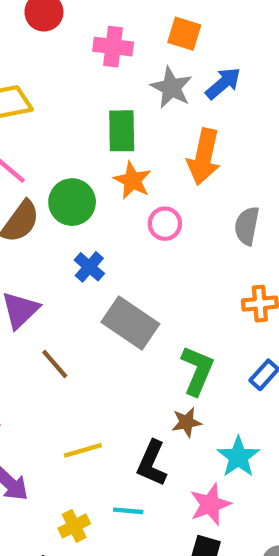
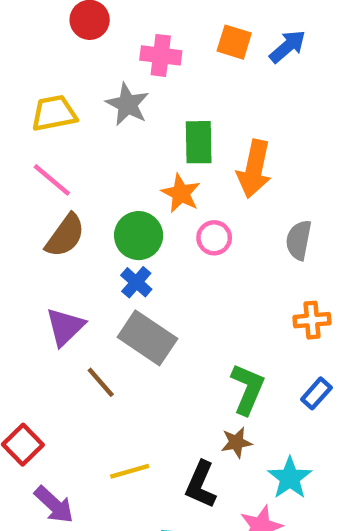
blue arrow: (223, 83) -> (288, 47), moved
gray star: (171, 88) -> (127, 104), moved
green rectangle: (122, 131) -> (199, 142), moved
green circle: (72, 202) -> (139, 236), moved
gray rectangle: (130, 323) -> (147, 338), moved

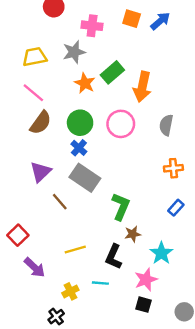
gray star: (127, 104) -> (74, 52), turned 30
green rectangle: (199, 142) -> (112, 72), turned 50
orange star: (181, 193) -> (85, 83), moved
pink circle: (214, 238) -> (121, 124), size x1.5
green L-shape: (247, 389) -> (121, 206), moved

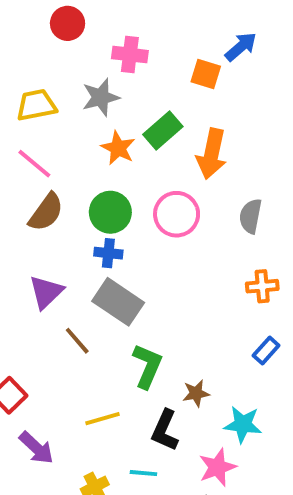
orange square: (132, 19) -> (206, 74), moved
blue cross: (79, 148) -> (108, 253), turned -35
green L-shape: (121, 206) -> (147, 366), moved
cyan star: (161, 253) -> (243, 424), turned -30

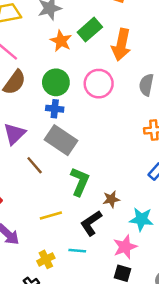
black L-shape: (165, 430) -> (91, 223), turned 32

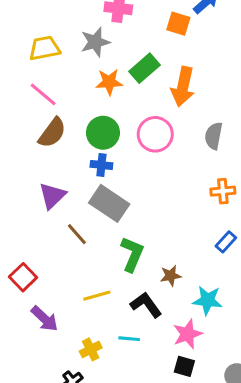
orange star: (61, 41) -> (109, 82), turned -30
black L-shape: (91, 223) -> (146, 305), turned 88

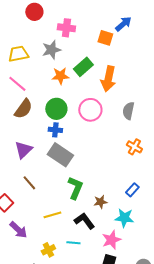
orange cross: (223, 191) -> (134, 147), turned 35
brown line: (77, 234) -> (29, 183), moved
blue rectangle: (226, 242) -> (132, 190), moved

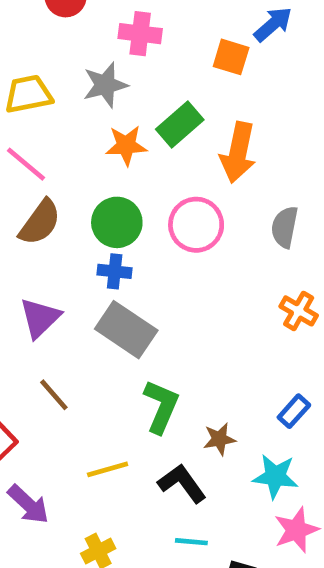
pink star: (111, 240) -> (296, 530), moved
cyan line: (73, 243) -> (191, 542), moved

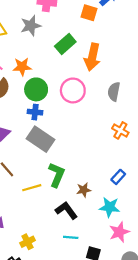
orange star: (126, 145) -> (22, 67), moved
yellow line: (108, 469) -> (32, 188), moved

